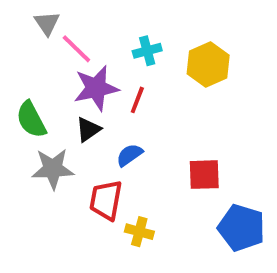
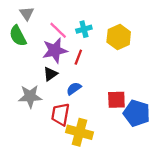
pink line: (76, 49) -> (58, 30), moved
green semicircle: (31, 120) -> (18, 36), moved
blue pentagon: (242, 228) -> (137, 113), moved
yellow cross: (139, 232) -> (79, 132), size x1.6

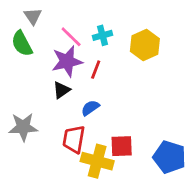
gray star: (30, 96) -> (23, 127), moved
red square: (116, 100) -> (122, 146), moved
blue pentagon: (137, 113) -> (170, 157), moved

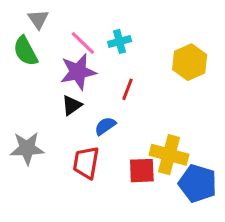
yellow hexagon: (145, 45) -> (190, 62), moved
red line: (96, 70) -> (128, 89), moved
yellow cross: (97, 161) -> (169, 155), moved

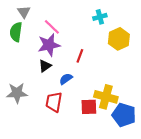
cyan cross: (120, 41) -> (100, 17), moved
green semicircle: (25, 51) -> (16, 32), turned 36

